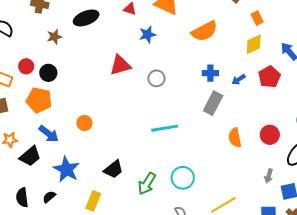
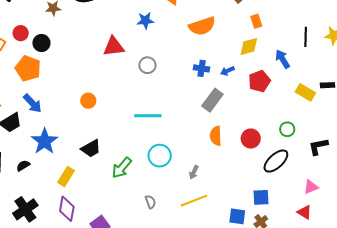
blue arrow: (239, 80) -> (227, 71), moved
gray rectangle: (213, 103) -> (212, 100), moved
orange circle: (84, 123) -> (88, 101), moved
gray arrow: (269, 176) -> (194, 172), moved
cyan circle: (183, 178) -> (160, 156), moved

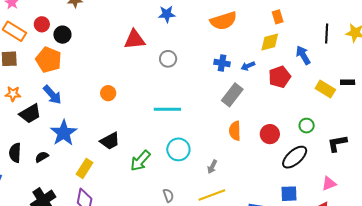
blue square: (261, 197) -> (289, 194), moved

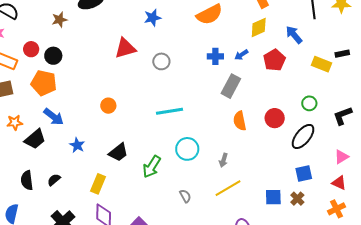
blue star: (64, 133) -> (77, 145), moved, size x0.6

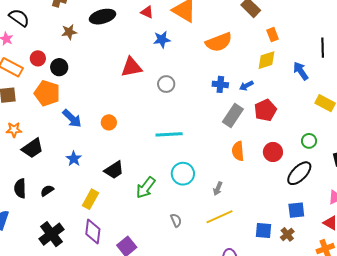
red pentagon: (274, 60) -> (265, 110), moved
blue arrow: (54, 117) -> (72, 118), moved

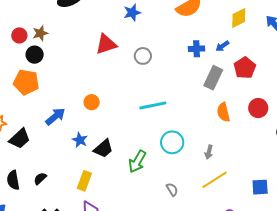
brown star: (69, 32) -> (40, 33), moved
red circle: (38, 58) -> (19, 35), moved
blue arrow: (72, 118) -> (55, 116), moved, turned -75
blue star: (74, 159) -> (80, 140), moved

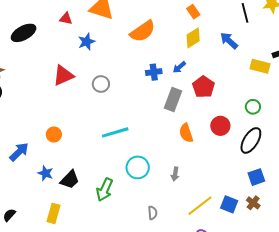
yellow line: (215, 180) -> (200, 206), moved
blue square: (260, 187) -> (229, 204), turned 30
gray semicircle: (172, 189) -> (153, 213), moved, turned 32

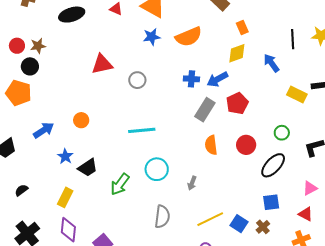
blue star: (87, 42) -> (152, 37), moved
blue arrow: (179, 67) -> (217, 79), size x1.5
gray semicircle: (153, 213) -> (162, 217), size x1.6

